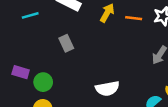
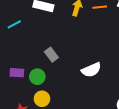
gray rectangle: (66, 43) -> (51, 55), moved

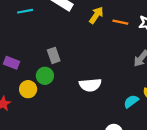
green circle: (37, 77) -> (45, 76), moved
yellow circle: (42, 99) -> (28, 89), moved

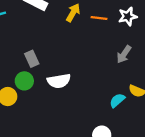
white semicircle: (90, 85) -> (59, 81), moved

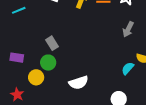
white semicircle: (59, 81) -> (79, 83), moved

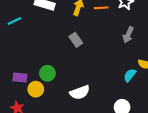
gray rectangle: (52, 43) -> (76, 40), moved
purple rectangle: (17, 58) -> (20, 78), moved

